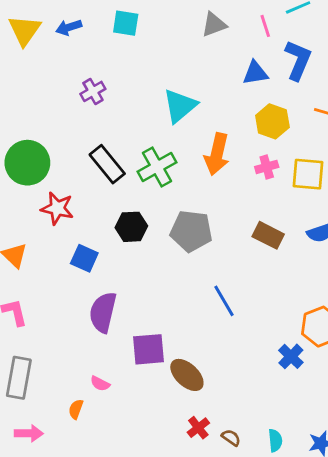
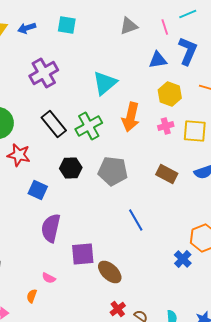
purple cross: (93, 91) -> (44, 73), size x1.6

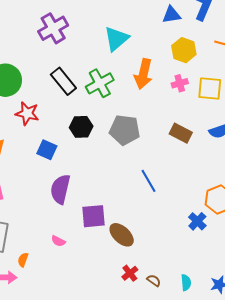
orange semicircle: (32, 296) -> (23, 260), moved

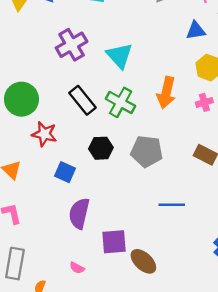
cyan triangle: (116, 39) -> (119, 56), moved, turned -32
green cross: (100, 83) -> (121, 102), turned -32
blue line: (149, 181) -> (172, 205), turned -60

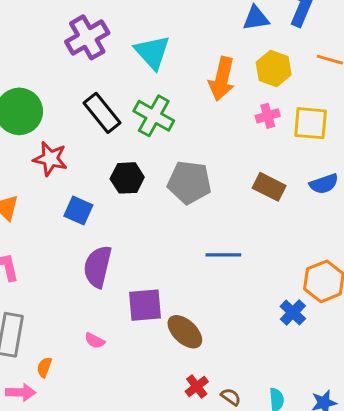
orange arrow: (166, 93) -> (222, 79), moved

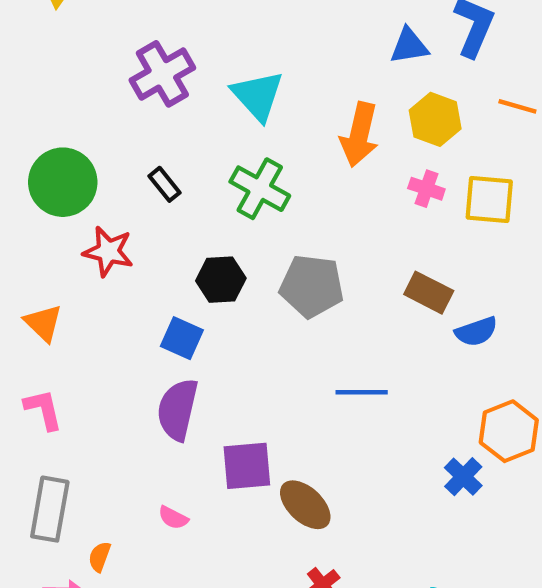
black rectangle: (102, 113) -> (165, 184), moved, size x0.6
pink cross: (268, 116) -> (426, 189), turned 35
blue semicircle: (324, 184) -> (476, 332), moved
blue square: (78, 210) -> (182, 338), moved

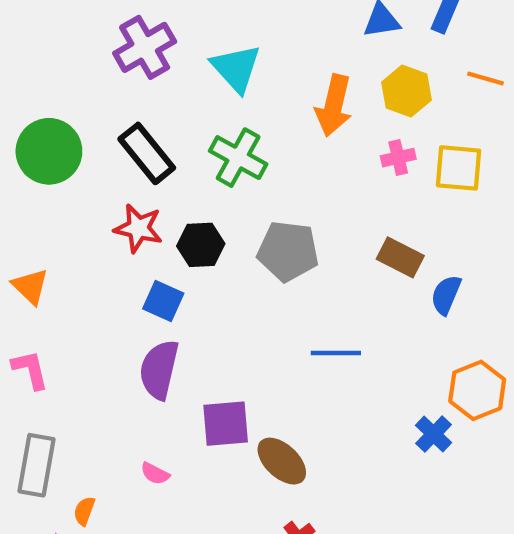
black rectangle: (165, 184) -> (147, 153), size x1.8
pink cross: (426, 189) -> (398, 158), turned -32
red star: (108, 251) -> (138, 228), moved
blue semicircle: (476, 332) -> (446, 295), turned 132

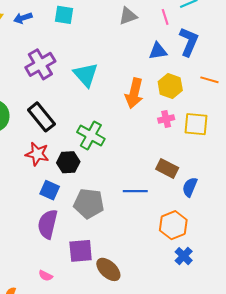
green cross: (238, 158) -> (91, 135), moved
gray pentagon: (288, 251) -> (89, 203), moved
blue line: (336, 353) -> (135, 191), moved
orange hexagon: (477, 390) -> (173, 225), moved

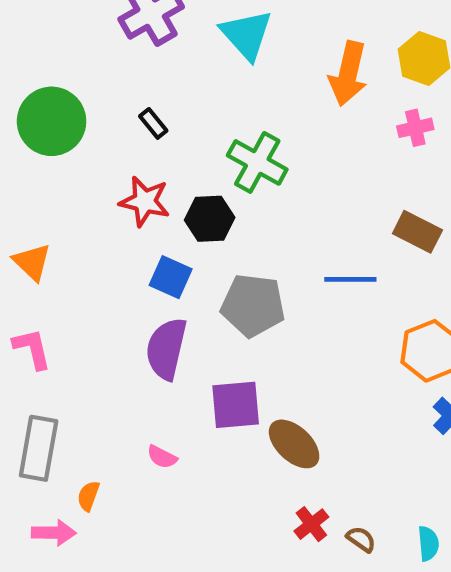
black rectangle: (41, 117) -> (153, 123), size x0.5

